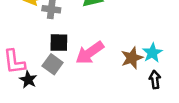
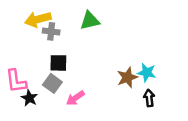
pink arrow: (90, 53) -> (75, 98), moved, size x0.7
cyan star: (152, 53) -> (147, 73), turned -30

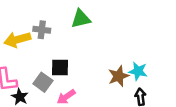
yellow arrow: (38, 19) -> (17, 40), moved
black square: (58, 63) -> (60, 68), moved

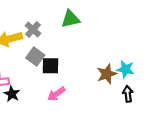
gray cross: (42, 30) -> (33, 29), turned 35
gray square: (43, 82) -> (35, 56), moved

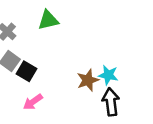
black square: (51, 66) -> (26, 71), turned 30
black arrow: (128, 94) -> (111, 102), size x1.5

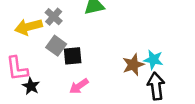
black square: (26, 71) -> (73, 56), turned -36

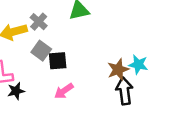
black star: (31, 86) -> (16, 91), turned 30
black arrow: (156, 86) -> (124, 91), moved

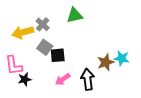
black arrow: (124, 91) -> (88, 79), moved

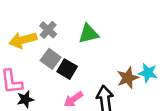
green triangle: (75, 15) -> (89, 34), moved
black square: (58, 55) -> (67, 69), turned 35

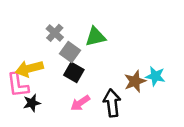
yellow arrow: (23, 40) -> (29, 69), moved
gray square: (51, 59) -> (70, 52), moved

